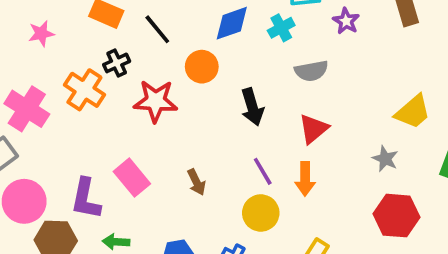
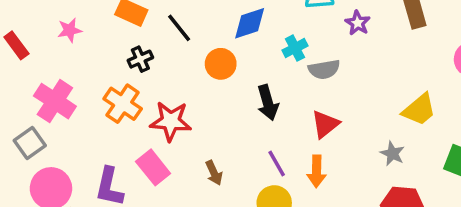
cyan cross: (281, 28) -> (295, 48), moved
orange cross: (84, 90) -> (123, 104), moved
red star: (156, 101) -> (171, 121), moved

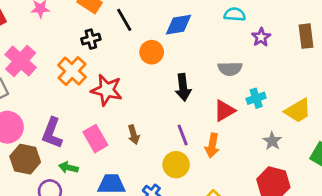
cyan cross: (295, 48) -> (256, 98), moved
pink rectangle: (153, 167) -> (95, 139), moved

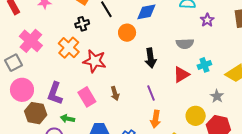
orange arrow: (212, 146) -> (156, 119), moved
yellow circle: (176, 165) -> (196, 116), moved

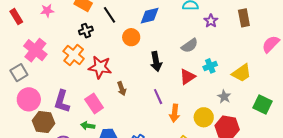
gray semicircle: (185, 44) -> (190, 46), turned -30
brown arrow: (115, 93) -> (122, 89), moved
green arrow: (68, 119) -> (88, 126), moved
orange arrow: (156, 119) -> (175, 113), moved

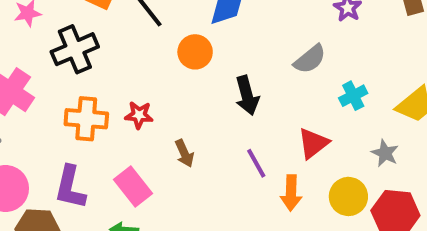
black cross: (86, 31) -> (75, 49), moved, size x1.6
orange cross: (74, 55) -> (86, 119), moved, turned -30
red star: (100, 67) -> (139, 115), size x0.6
red triangle: (187, 77) -> (313, 143), moved

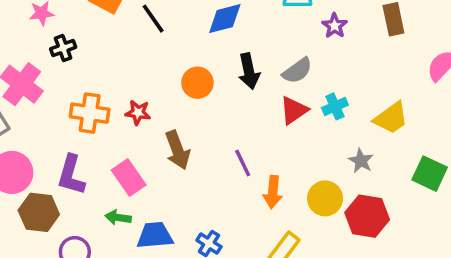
black cross: (75, 49) -> (63, 48), moved, size x0.6
orange circle: (195, 52) -> (197, 83), moved
black arrow: (247, 95) -> (249, 71), moved
red triangle: (313, 143) -> (294, 110), moved
brown arrow: (184, 153) -> (177, 150), size x1.5

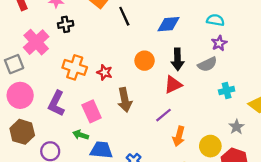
purple star: (335, 26) -> (219, 43), moved
red triangle: (294, 110) -> (173, 85), moved
purple line: (243, 163) -> (163, 115), turned 66
brown hexagon: (39, 212) -> (22, 132), moved

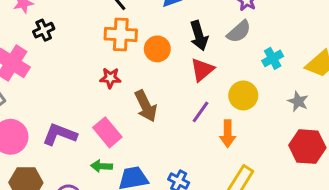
orange cross: (75, 67) -> (121, 34), moved
purple L-shape: (56, 103) -> (60, 134), turned 100
yellow circle: (210, 146) -> (243, 95), moved

